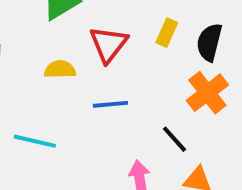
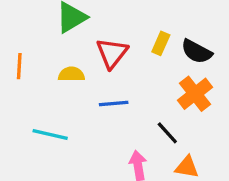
black semicircle: (209, 42) -> (197, 52), turned -76

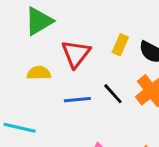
black line: (167, 133) -> (113, 94), moved

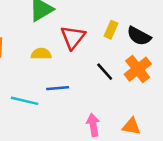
blue line: (77, 100) -> (58, 88), moved

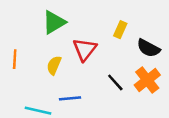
yellow rectangle: (111, 30) -> (120, 30), moved
yellow semicircle: (41, 54) -> (54, 65), turned -66

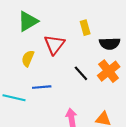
yellow rectangle: (120, 30) -> (85, 28), turned -40
black semicircle: (148, 48) -> (110, 44), turned -30

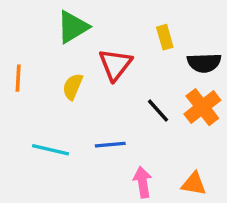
blue line: (42, 87) -> (110, 145), moved

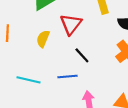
black line: (158, 111) -> (82, 55), moved

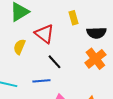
red triangle: (71, 24) -> (44, 34), turned -30

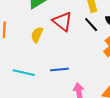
black line: (54, 62) -> (91, 25), moved

